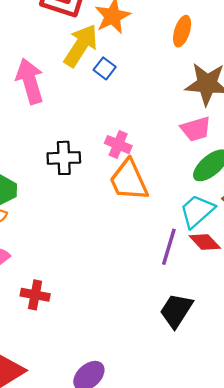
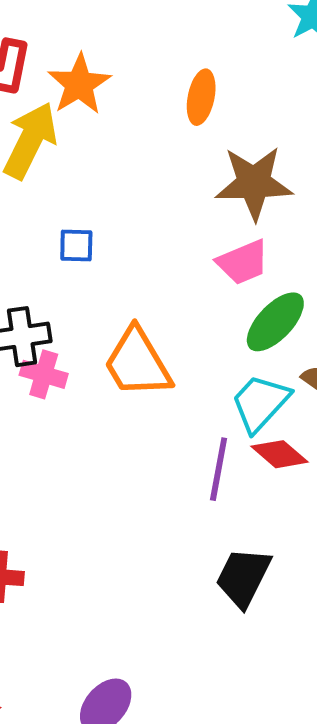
blue square: (105, 68) -> (76, 245), moved, turned -30
pink cross: (118, 145) -> (44, 374), moved

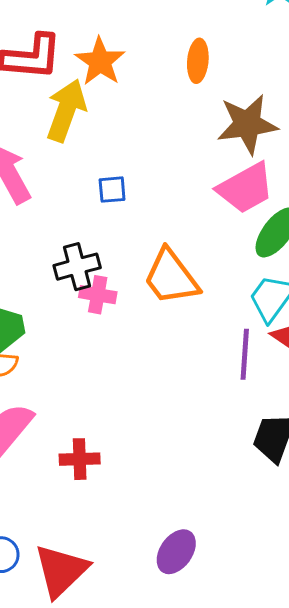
pink trapezoid: (243, 262) -> (246, 188), size x1.4

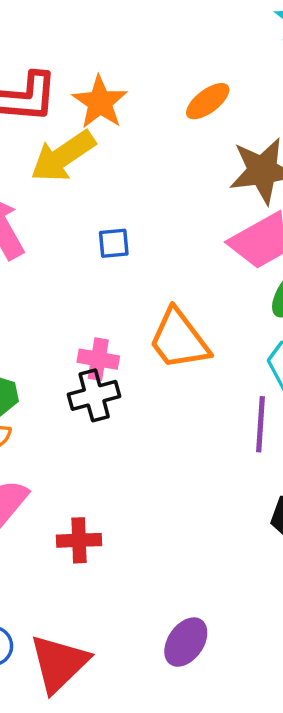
orange ellipse: (198, 61) -> (208, 101), turned 48
yellow arrow: (66, 110) -> (63, 156), turned -144
black cross: (77, 267) -> (94, 395), moved

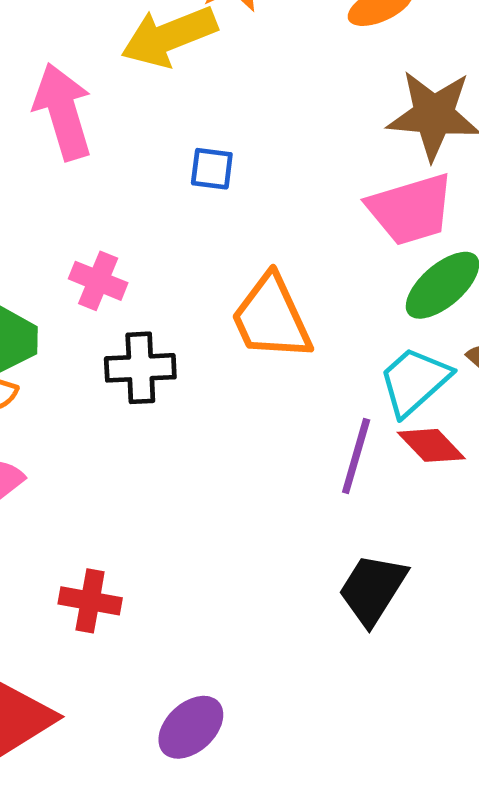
pink cross: (98, 359) -> (98, 281), moved
red cross: (79, 540) -> (90, 601), moved

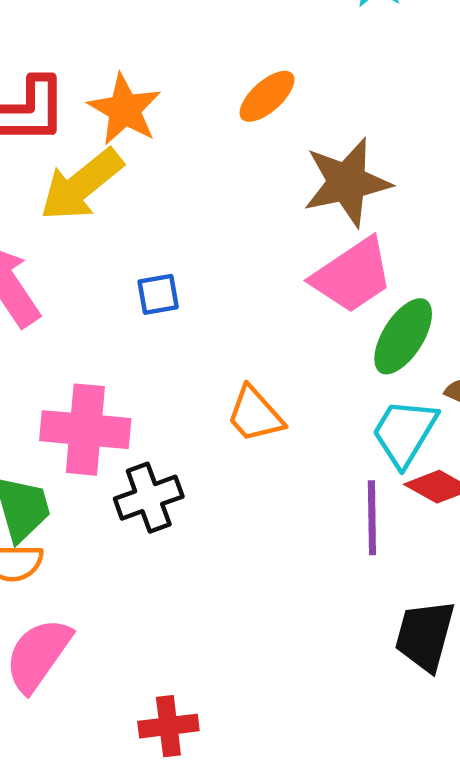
pink cross: (98, 281) -> (85, 430), size x1.6
orange trapezoid: (271, 318) -> (255, 415), size x0.7

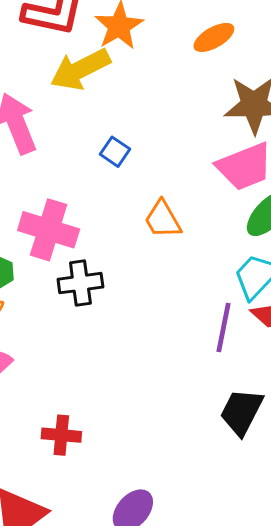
blue square: (158, 294) -> (115, 152), turned 32
orange trapezoid: (255, 415) -> (163, 219), moved

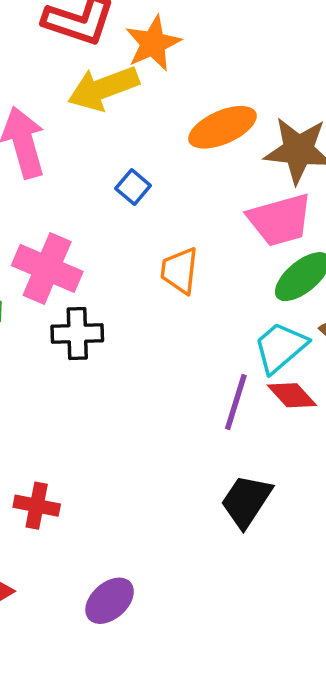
orange ellipse: (214, 37) -> (222, 127), moved, size x1.4
orange trapezoid: (163, 219) -> (180, 271), turned 30

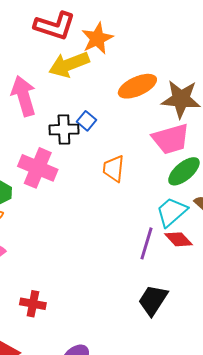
black cross: (77, 334) -> (64, 129), moved

